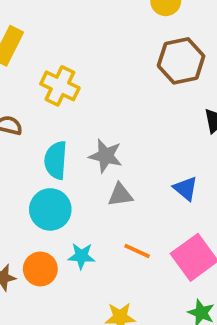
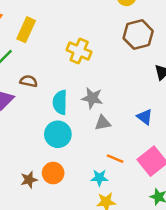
yellow cross: (60, 86) -> (79, 51), moved
cyan star: (81, 256) -> (99, 178), moved

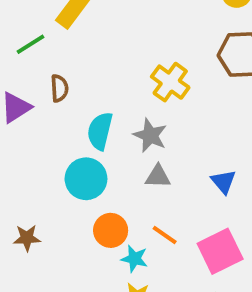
yellow cross: (79, 51) -> (170, 82), moved
brown semicircle: (29, 81) -> (59, 88), turned 63
orange circle: (53, 173) -> (111, 230), moved

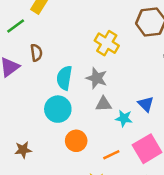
orange line: (165, 235) -> (111, 155), moved, turned -56
cyan star: (134, 259) -> (124, 118), moved

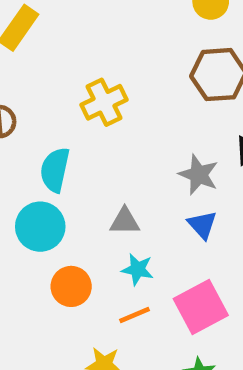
yellow cross: (107, 43) -> (104, 102), moved, turned 30
gray star: (97, 78) -> (199, 175), moved
cyan star: (124, 118) -> (138, 269), moved

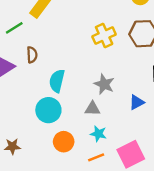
yellow cross: (104, 102) -> (104, 35), moved
gray star: (199, 175) -> (104, 84), moved
blue triangle: (202, 225) -> (137, 102), moved, turned 42

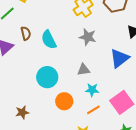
cyan semicircle: (57, 81) -> (49, 40), moved, turned -30
gray star: (104, 84) -> (88, 37), moved
blue triangle: (137, 102) -> (119, 58), size x1.5

